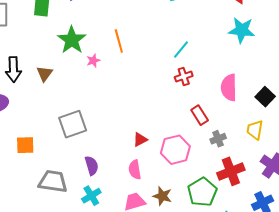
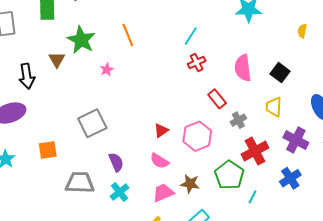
pink star: (93, 61) -> (107, 70), moved
brown triangle: (45, 74) -> (57, 60), moved
pink semicircle: (135, 170) -> (159, 161), turned -42

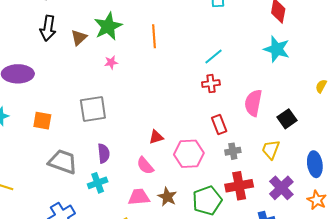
pink star: (107, 70) -> (111, 62), moved
black arrow: (27, 76) -> (48, 28), moved

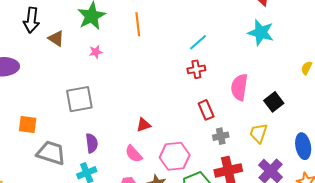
brown triangle: (79, 38) -> (56, 39), moved, turned -42
orange square: (42, 121) -> (28, 125), moved
pink hexagon: (189, 154) -> (175, 156), moved

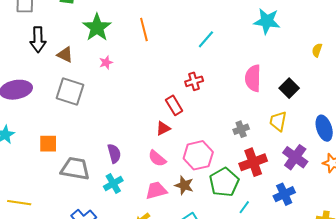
red cross: (196, 69) -> (194, 81), moved
gray square: (79, 99) -> (70, 92), moved, turned 36
red rectangle: (206, 110) -> (174, 105), moved

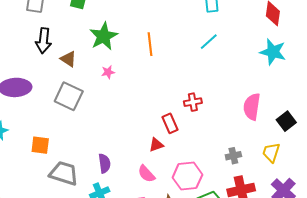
cyan line: (206, 39) -> (209, 42), moved

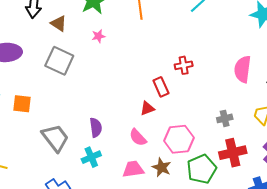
orange square: (40, 145) -> (22, 104), moved
gray trapezoid: (64, 173) -> (55, 138), turned 36

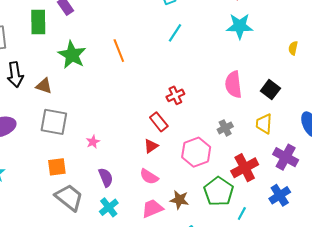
pink star: (98, 36) -> (93, 142), moved
orange square: (22, 104) -> (57, 167), moved
gray cross: (225, 118) -> (225, 128), moved
pink hexagon: (179, 139) -> (196, 152), moved

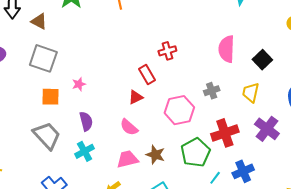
orange square: (57, 167) -> (51, 97), moved
blue cross: (280, 195) -> (243, 171), moved

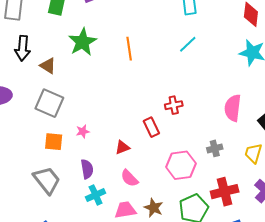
red triangle: (136, 97) -> (122, 147), moved
cyan cross: (85, 151) -> (96, 195), moved

